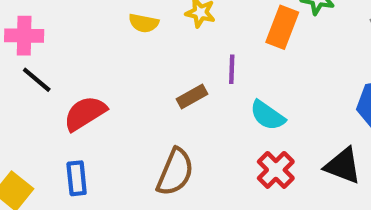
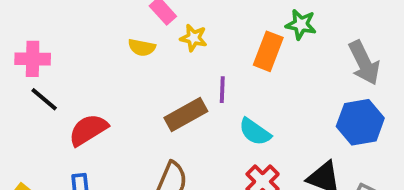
brown rectangle: (192, 97) -> (186, 115), size x1.5

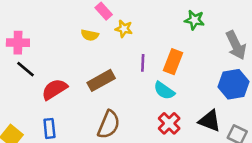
orange rectangle: (268, 51) -> (173, 62), moved
brown rectangle: (186, 115) -> (101, 80), moved

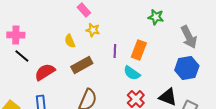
yellow star: (124, 29) -> (93, 30), moved
yellow semicircle: (90, 35) -> (70, 41), moved, turned 56

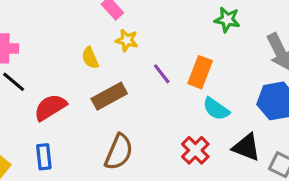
purple line: (115, 51) -> (162, 74), turned -40
cyan semicircle: (132, 73) -> (216, 109), moved

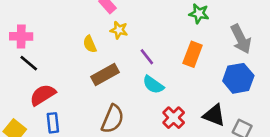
orange rectangle: (200, 72) -> (193, 54), moved
red semicircle: (50, 107) -> (43, 95), moved
cyan semicircle: (216, 109) -> (153, 85), moved

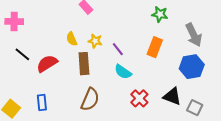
yellow star: (119, 30) -> (95, 41), moved
pink cross: (21, 36) -> (14, 21), moved
brown rectangle: (105, 75) -> (84, 64), turned -65
red semicircle: (43, 95) -> (47, 64), moved

